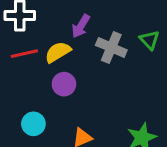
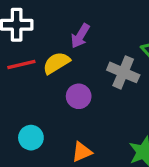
gray cross: (111, 48) -> (123, 72), moved
purple circle: (64, 84) -> (79, 96), moved

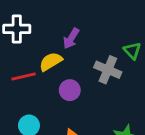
red line: (21, 64) -> (24, 77), moved

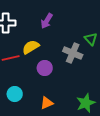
purple arrow: (71, 38) -> (47, 21), moved

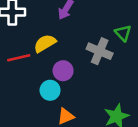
cyan circle: (15, 94) -> (50, 90), moved

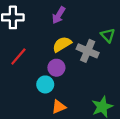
yellow semicircle: (45, 43) -> (62, 44), moved
red line: (19, 58) -> (18, 57), turned -36

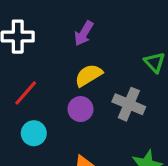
gray cross: (88, 51) -> (129, 104), moved
cyan circle: (45, 84) -> (34, 133), moved

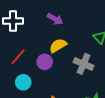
purple arrow: (84, 33) -> (55, 19), turned -91
purple circle: (81, 109) -> (45, 62), moved

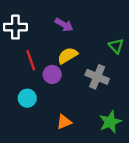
red line: (18, 57) -> (31, 60), moved, turned -60

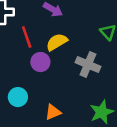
red line: (31, 60) -> (27, 37), moved
cyan circle: (27, 98) -> (18, 97), moved

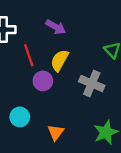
yellow semicircle: (57, 42) -> (60, 60), turned -30
orange triangle: (53, 112) -> (56, 132), turned -30

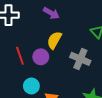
red line: (29, 55) -> (20, 56), moved
cyan circle: (20, 117) -> (31, 86), moved

